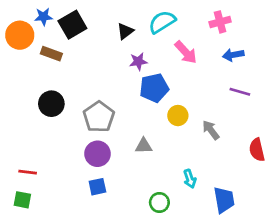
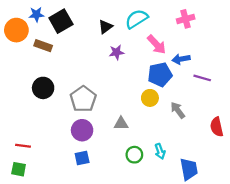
blue arrow: (233, 55) -> (181, 59), moved
blue pentagon: (154, 88) -> (160, 75), moved
green circle: (159, 202) -> (134, 155), moved

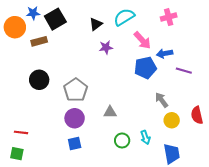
brown rectangle: (43, 46) -> (39, 41), turned -35
yellow circle: (150, 98) -> (172, 120), moved

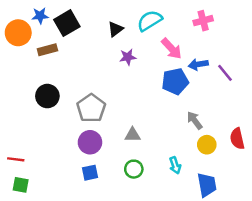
purple line: (184, 71) -> (225, 73), moved, turned 35
red line: (21, 132) -> (16, 159), moved
green circle: (122, 140) -> (134, 169), moved

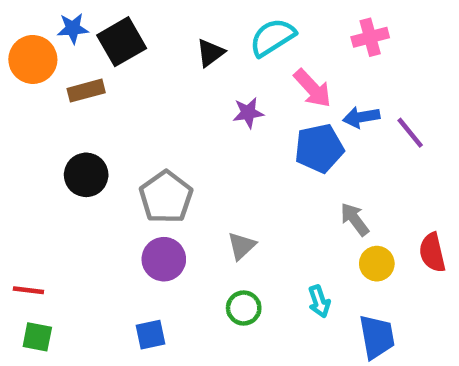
purple star: (128, 57) -> (248, 113), moved
gray triangle: (133, 135) -> (241, 246), turned -42
blue square: (90, 173) -> (150, 335), moved

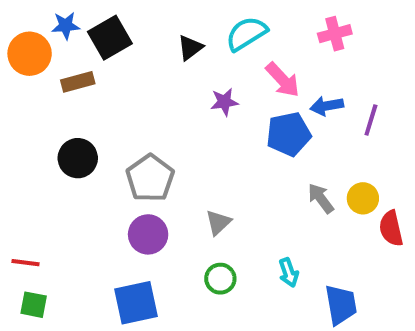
purple line: (410, 133) -> (371, 120), turned 56
yellow circle: (377, 264) -> (363, 198), moved
blue square: (150, 335) -> (136, 303), size x1.6

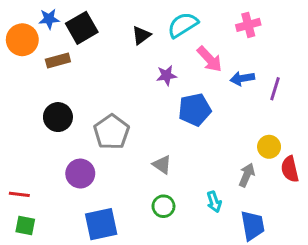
blue pentagon: (289, 134) -> (195, 110), moved
gray arrow: (321, 198) -> (247, 175), moved, turned 60
gray triangle: (218, 222) -> (162, 165), turned -42
purple circle: (148, 234) -> (80, 174), moved

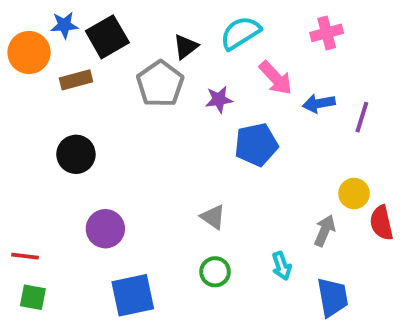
gray pentagon: (111, 132) -> (160, 84), moved

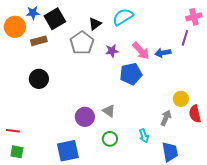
pink cross: (327, 33) -> (194, 17), moved
pink arrow: (276, 78) -> (141, 51), moved
purple line: (362, 117) -> (185, 38), moved
purple circle: (105, 229) -> (85, 117), moved

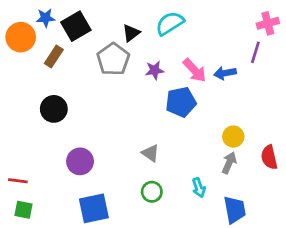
brown rectangle: (39, 41) -> (54, 56), turned -42
yellow circle: (181, 99) -> (233, 137), moved
purple circle: (85, 117) -> (80, 161), moved

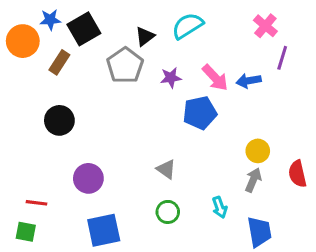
pink cross: (268, 23) -> (265, 26), moved, turned -35
red line: (18, 181) -> (37, 203), moved

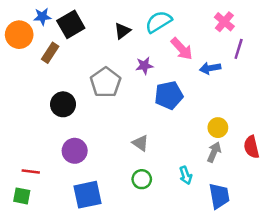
gray pentagon: (125, 65) -> (106, 82), moved
pink arrow: (215, 78) -> (182, 49), moved
black circle: (59, 120) -> (63, 104), moved

